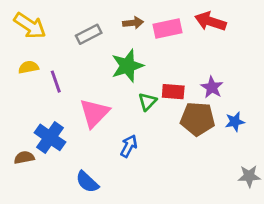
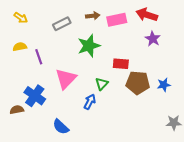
yellow arrow: (30, 26) -> (21, 18), size x0.6
purple star: (212, 87) -> (153, 39), moved
green triangle: (147, 102) -> (102, 84), moved

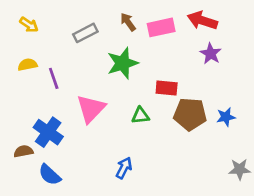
brown arrow: (93, 16) -> (128, 22), turned -120
green triangle: (102, 84) -> (140, 116), turned 40
blue arrow: (90, 102) -> (124, 168), moved
blue semicircle: (61, 127) -> (50, 175), moved

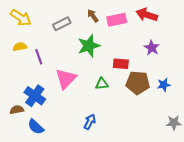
yellow arrow: (29, 25) -> (21, 18), size x1.5
purple star: (211, 54) -> (152, 48), moved

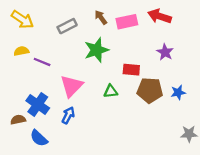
purple line: (39, 57) -> (42, 62), turned -49
blue arrow: (90, 122) -> (68, 115), moved

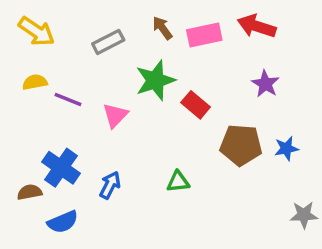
red rectangle: (131, 70) -> (196, 105), moved, turned 35
pink triangle: (71, 86) -> (115, 115), moved, size x0.7
green triangle: (111, 91) -> (178, 182), moved
blue semicircle: (39, 138) -> (63, 222), turned -66

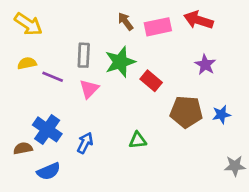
gray rectangle: (108, 42) -> (84, 55), moved, turned -60

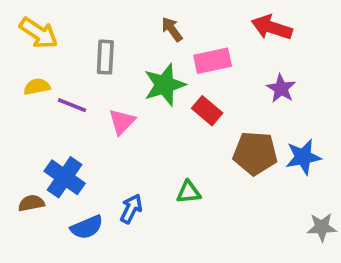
pink rectangle: (158, 27) -> (213, 61), moved
gray rectangle: (84, 55) -> (105, 57), moved
blue star: (221, 115) -> (303, 157), size x1.4
blue arrow: (85, 143) -> (131, 209), moved
blue semicircle: (49, 171) -> (87, 227), moved

